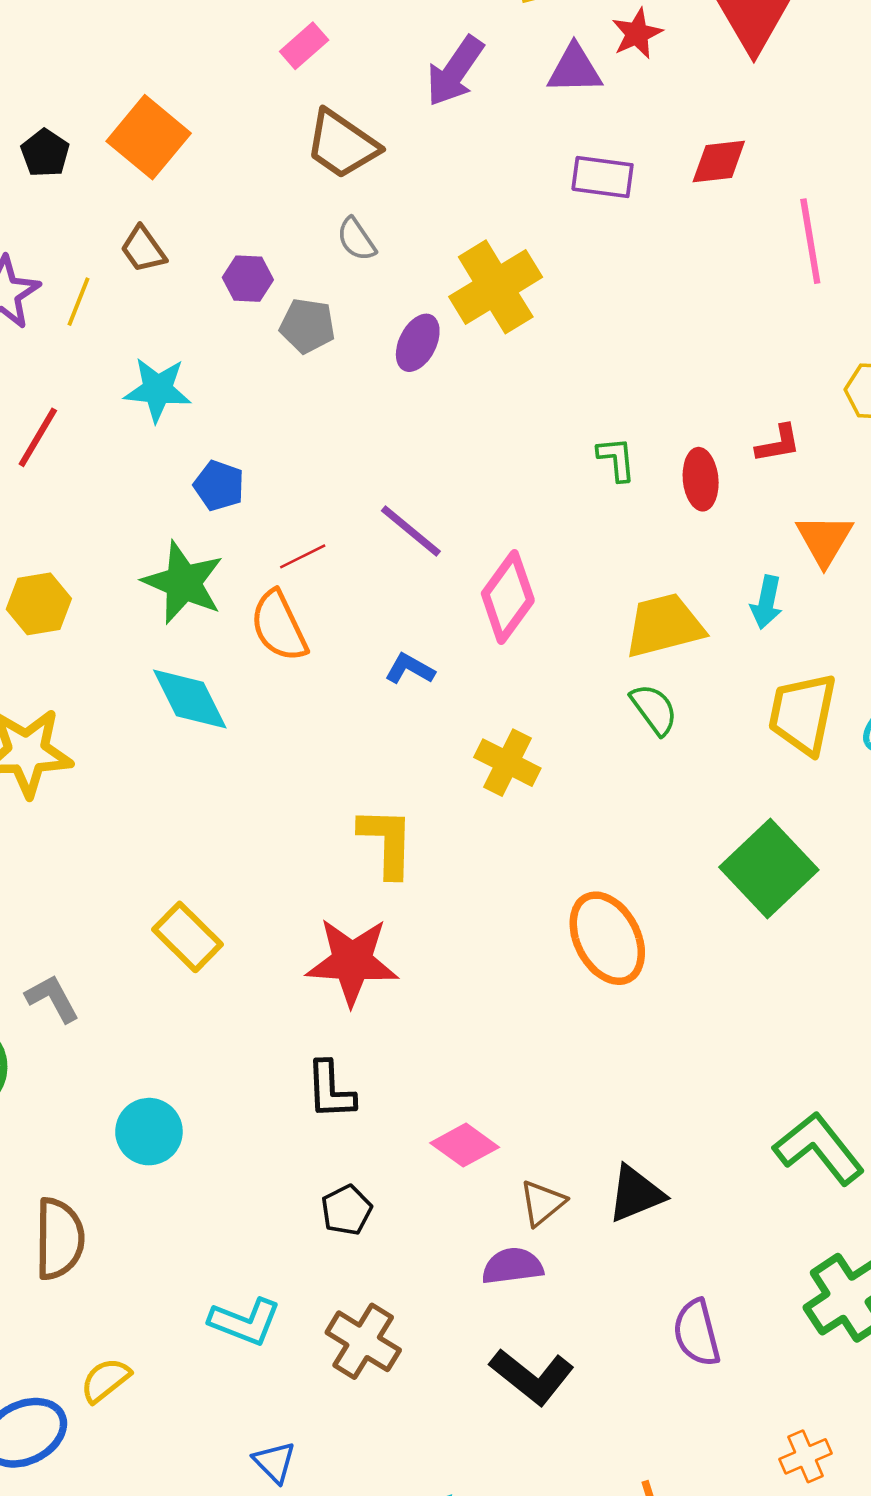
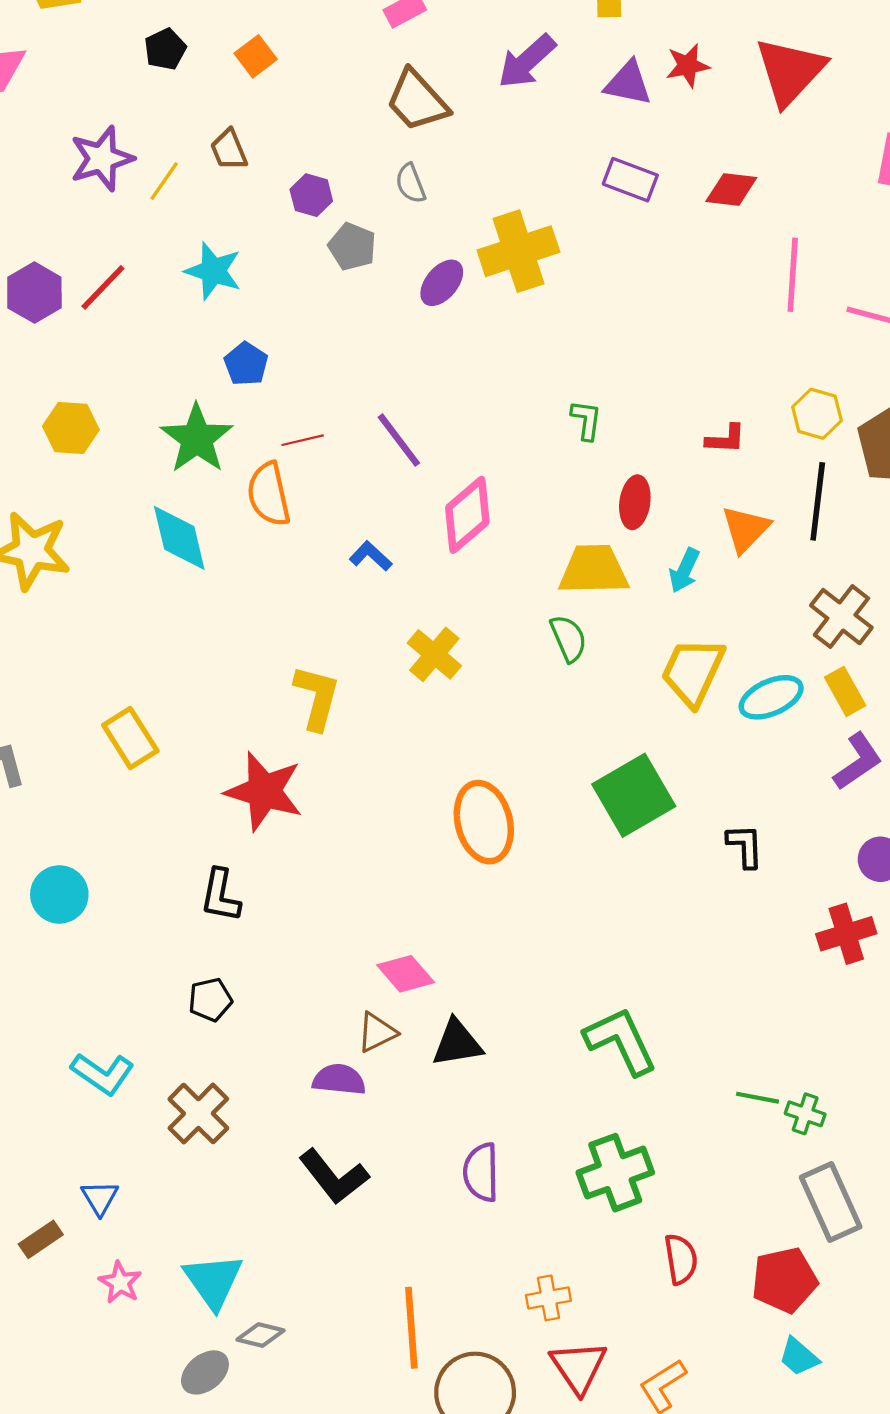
orange square: (149, 137) -> (256, 56), size x0.6
red ellipse: (701, 479) -> (635, 502), moved
pink diamond: (465, 1145) -> (406, 974), moved

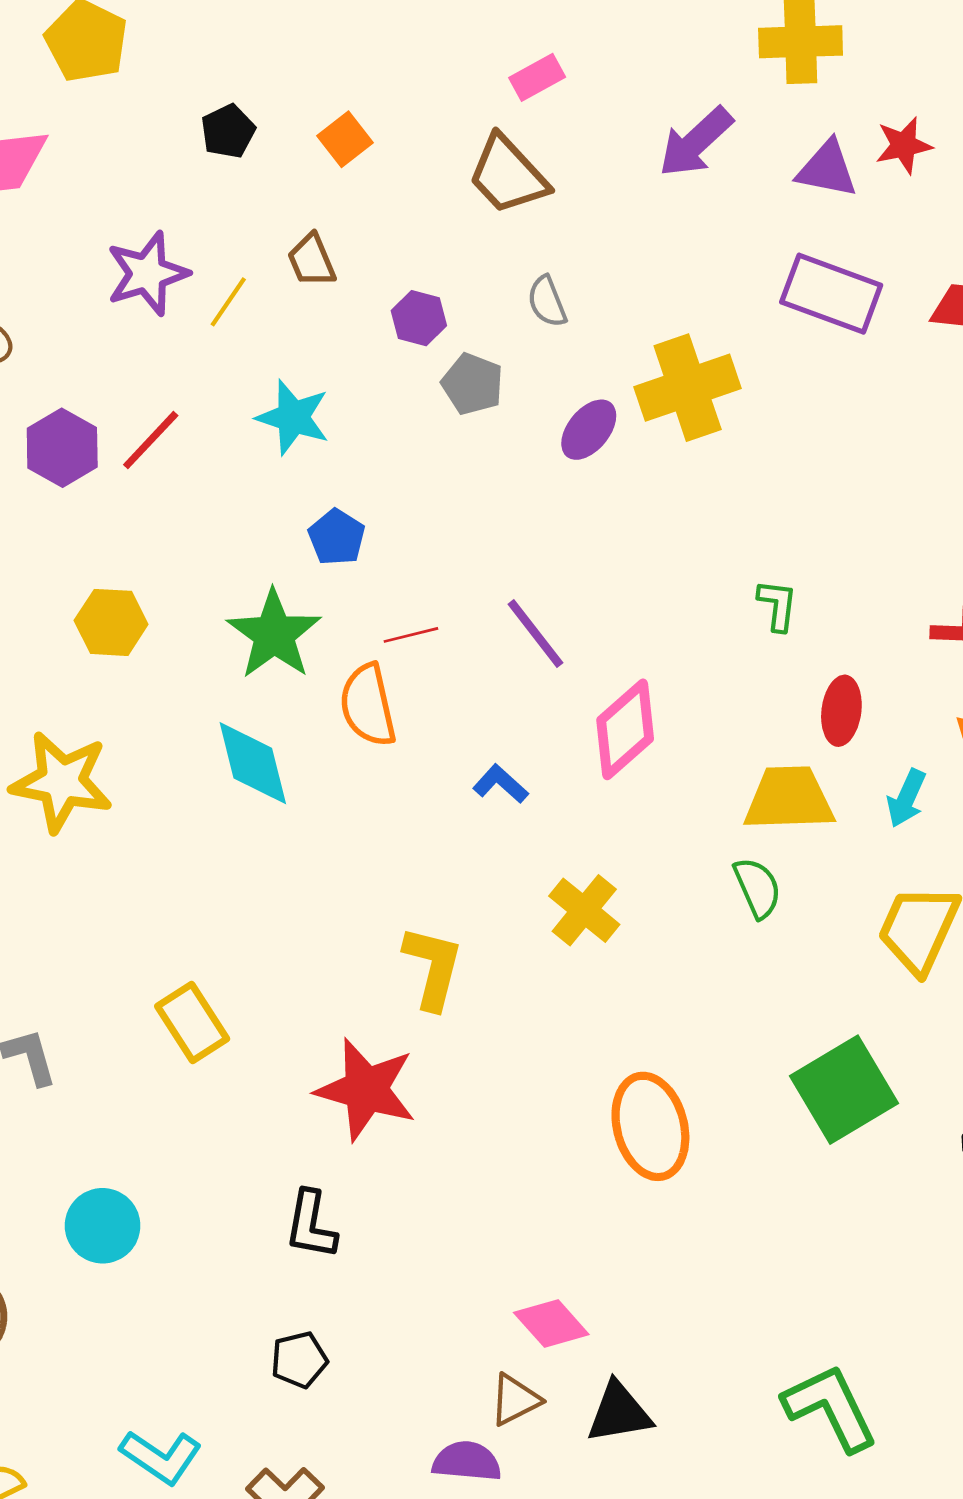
brown trapezoid: (417, 101) -> (508, 175), moved
purple rectangle: (630, 180) -> (831, 294), size x1.4

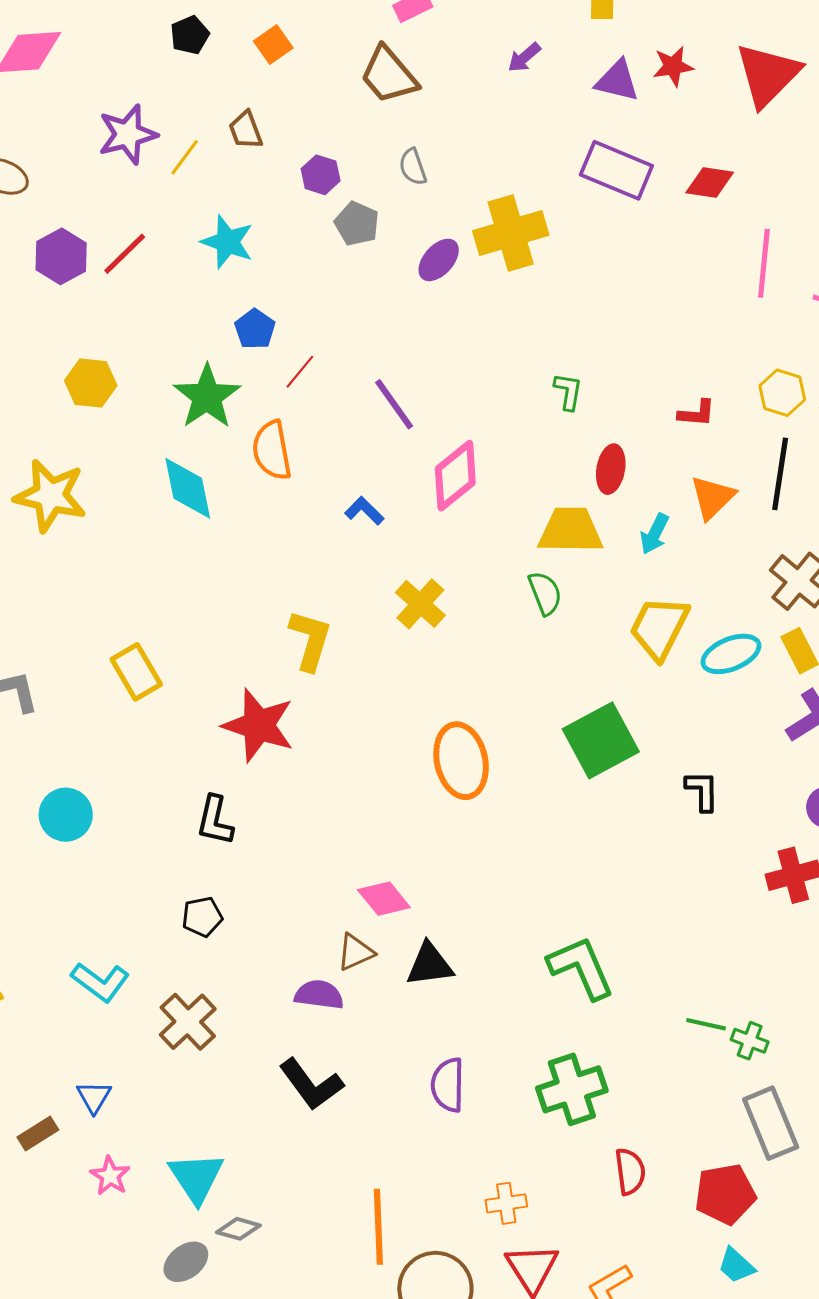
purple arrow: (696, 142) -> (524, 57), size x0.6
red line: (411, 635) -> (300, 372), moved, turned -39

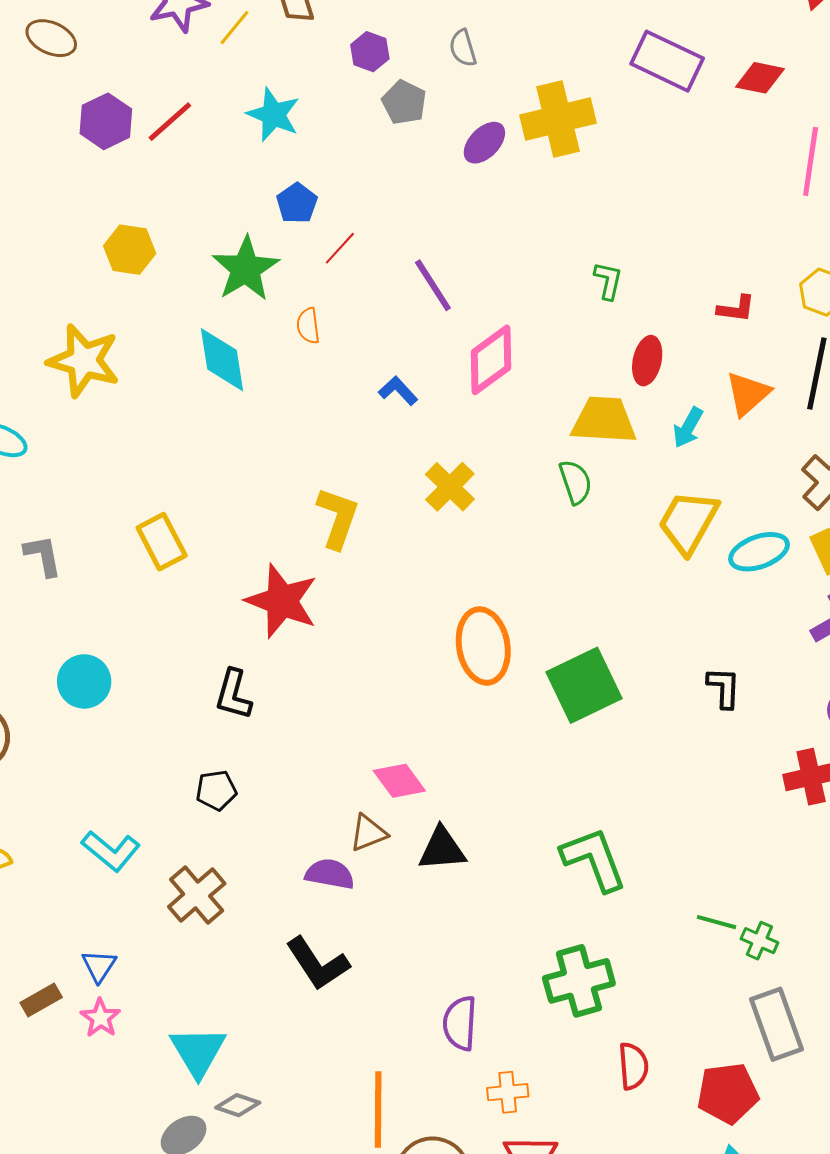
orange semicircle: (272, 450) -> (308, 326), size x0.6
green square: (601, 740) -> (584, 685), moved
purple semicircle: (448, 1085) -> (460, 1023), moved
pink star: (110, 1176) -> (100, 1018), moved

